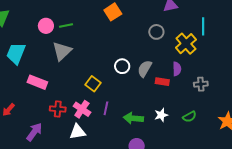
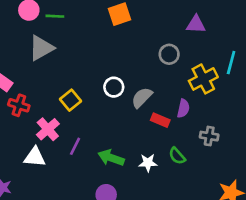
purple line: (106, 108) -> (75, 146), moved
red cross: (58, 109) -> (19, 105), moved
green semicircle: (190, 117) -> (177, 156), moved, turned 64

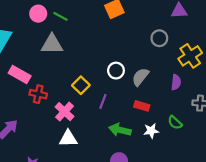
green line: (55, 16) -> (60, 16), turned 32
gray triangle: (41, 48) -> (52, 44), turned 35
red rectangle: (160, 120) -> (142, 106), moved
purple line: (75, 146) -> (103, 101), moved
white triangle: (35, 157) -> (68, 139), moved

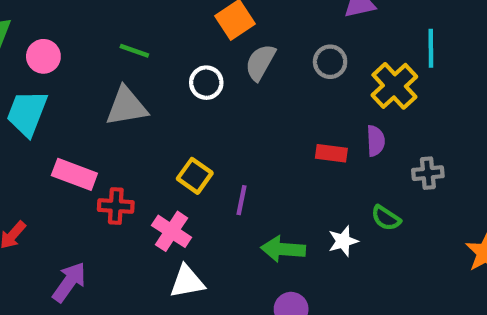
pink circle: (38, 14) -> (43, 56), moved
white circle: (116, 71) -> (206, 83), moved
gray semicircle: (140, 77) -> (260, 62), moved
red rectangle: (142, 106) -> (331, 153), moved

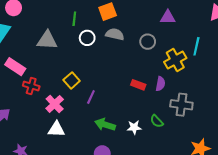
green line: (134, 51) -> (74, 19), moved, turned 64
gray semicircle: (260, 62) -> (115, 34), turned 60
gray cross: (428, 173) -> (181, 105), size x1.5

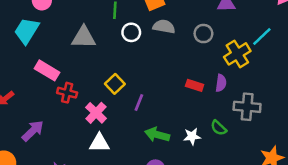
cyan line: (196, 46) -> (262, 36), turned 36

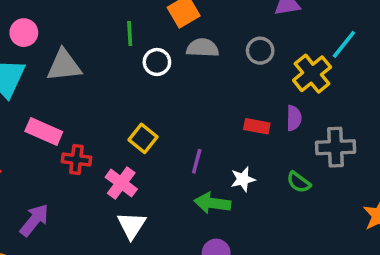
gray triangle: (84, 37) -> (64, 65), moved
purple line: (139, 103) -> (197, 161), moved
white star: (192, 136) -> (243, 179), moved
white triangle: (99, 143) -> (132, 225), turned -50

